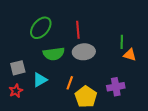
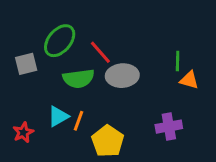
red line: (78, 30) -> (100, 52), moved, turned -36
gray square: (18, 68) -> (26, 64), moved
orange line: (70, 83) -> (79, 121), moved
yellow pentagon: (86, 97) -> (108, 141), moved

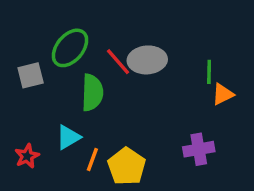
gray ellipse: (122, 76) -> (147, 60), moved
green semicircle: (79, 79) -> (92, 93), turned -80
orange triangle: (189, 80) -> (223, 94), turned -42
orange line: (79, 121) -> (92, 160), moved

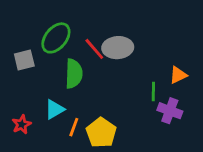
green line: (209, 72) -> (153, 91), moved
purple cross: (199, 149) -> (170, 111), moved, turned 30

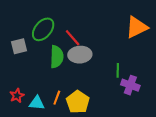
gray ellipse: (118, 48) -> (80, 55), moved
orange triangle: (178, 75) -> (137, 27), moved, size x1.6
cyan triangle: (55, 109) -> (37, 103), moved, turned 35

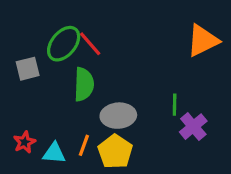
red line: (73, 38) -> (90, 44), moved
gray ellipse: (80, 55) -> (118, 116), moved
purple cross: (130, 85) -> (193, 127), turned 30

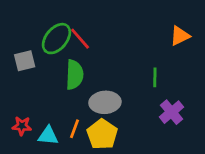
orange triangle: (203, 41) -> (180, 36), size x0.7
green line: (175, 105) -> (155, 77), moved
red star: (25, 142) -> (22, 126), turned 30

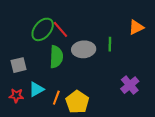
gray square: (25, 61) -> (18, 65), moved
green line: (155, 77) -> (110, 44), moved
gray ellipse: (105, 102) -> (84, 49), moved
cyan triangle: (48, 136) -> (36, 89), moved, turned -35

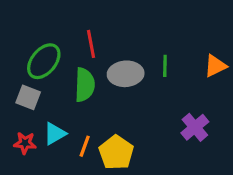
orange triangle: (136, 27) -> (215, 66), moved
green ellipse: (43, 29) -> (44, 61), moved
red line: (60, 29) -> (91, 44), turned 30
gray square: (18, 65) -> (28, 97), turned 35

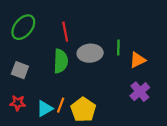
green ellipse: (44, 61) -> (23, 27), moved
orange triangle: (215, 66) -> (138, 60), moved
cyan triangle: (55, 134) -> (45, 109), moved

